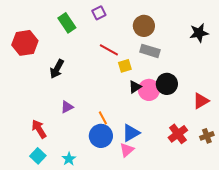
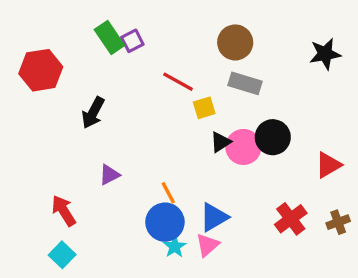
purple square: (99, 13) -> (132, 41), moved
cyan star: (69, 159) -> (175, 247), moved

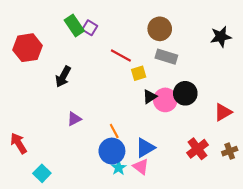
purple square: (132, 41) -> (90, 28), turned -32
red arrow: (64, 211) -> (19, 143), moved
pink triangle: (207, 245) -> (141, 167), turned -42

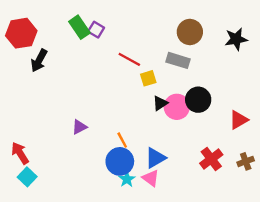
brown circle: (160, 29) -> (190, 32), moved
red hexagon: (28, 48) -> (21, 33), moved
black arrow: (63, 77) -> (39, 60), moved
cyan square: (42, 173) -> (27, 177), moved

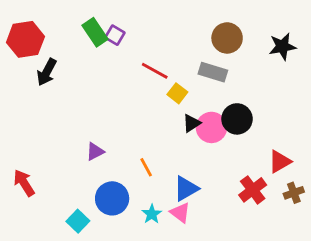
yellow square: (148, 78) -> (177, 93), turned -35
red triangle: (239, 120) -> (280, 162), moved
blue circle: (120, 161) -> (112, 198), moved
cyan square: (27, 177) -> (78, 221), moved

